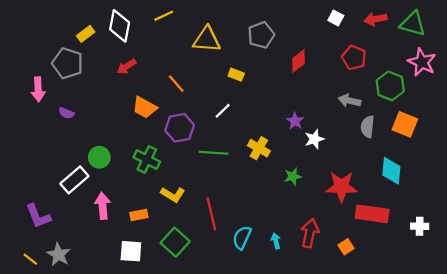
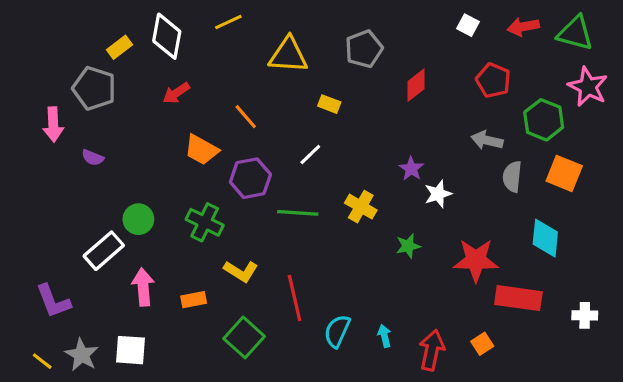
red arrow: (310, 233) -> (432, 350), moved
white square: (131, 251) -> (131, 350), moved

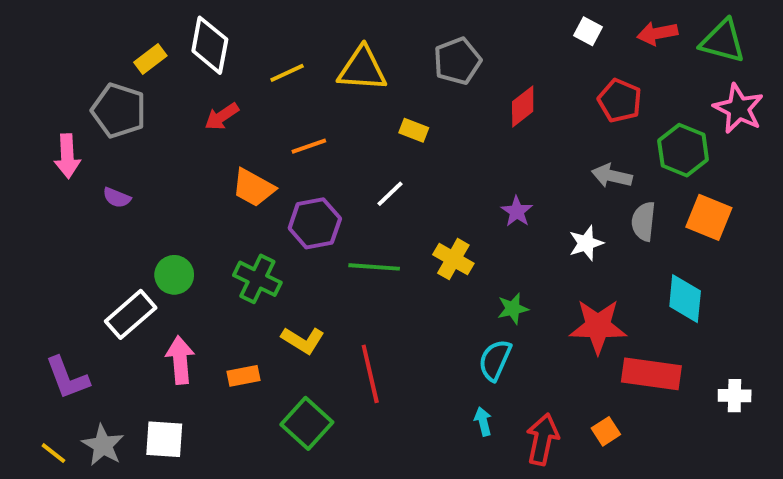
yellow line: (228, 22) -> (287, 73), moved
orange line: (246, 117) -> (309, 146), turned -68
white star: (438, 194) -> (586, 243), moved
cyan semicircle: (337, 331) -> (495, 360), moved

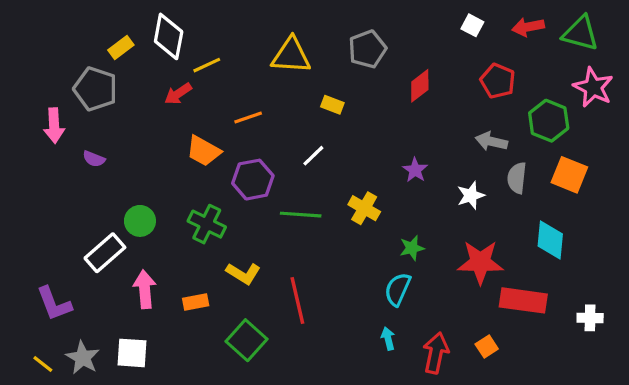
yellow line: (287, 73) -> (207, 65), moved

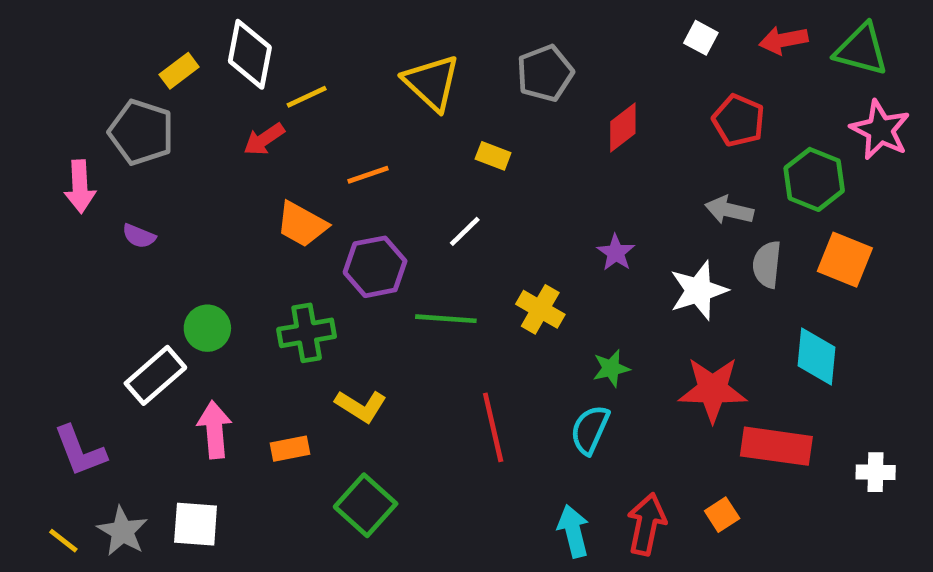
yellow triangle: (291, 56) -> (432, 83), turned 39
white star: (471, 195) -> (698, 290), size x1.4
green cross: (207, 224) -> (307, 333), turned -36
red line: (297, 300) -> (493, 427), moved
cyan arrow: (388, 339) -> (573, 531), moved, size x1.5

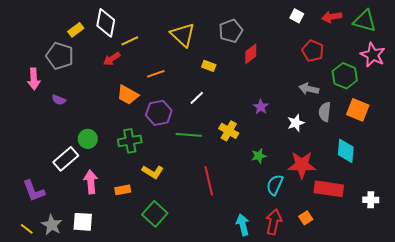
red diamond: (623, 127) -> (251, 54), moved
white star: (698, 290) -> (296, 123), size x0.7
cyan semicircle: (590, 430) -> (275, 185), moved

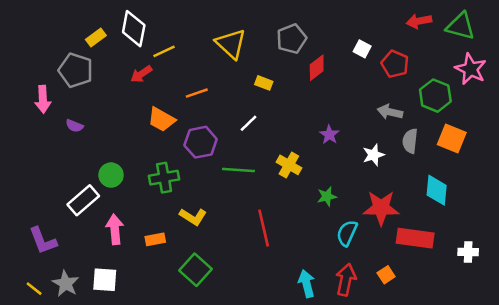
white square: (297, 16) -> (362, 49), moved

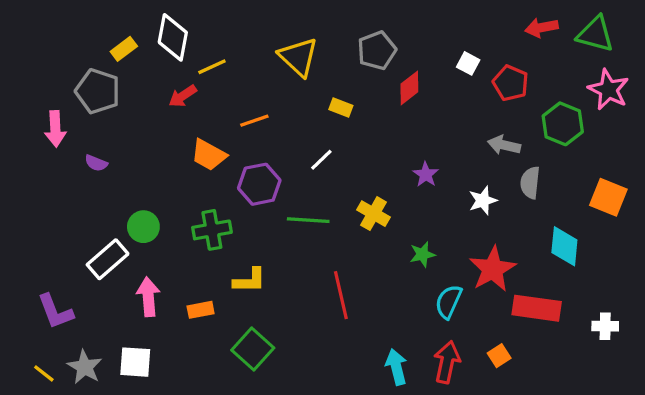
orange square: (452, 138) -> (608, 197), moved
red star: (381, 208) -> (493, 269), turned -30
yellow L-shape: (193, 217) -> (249, 280), turned -32

